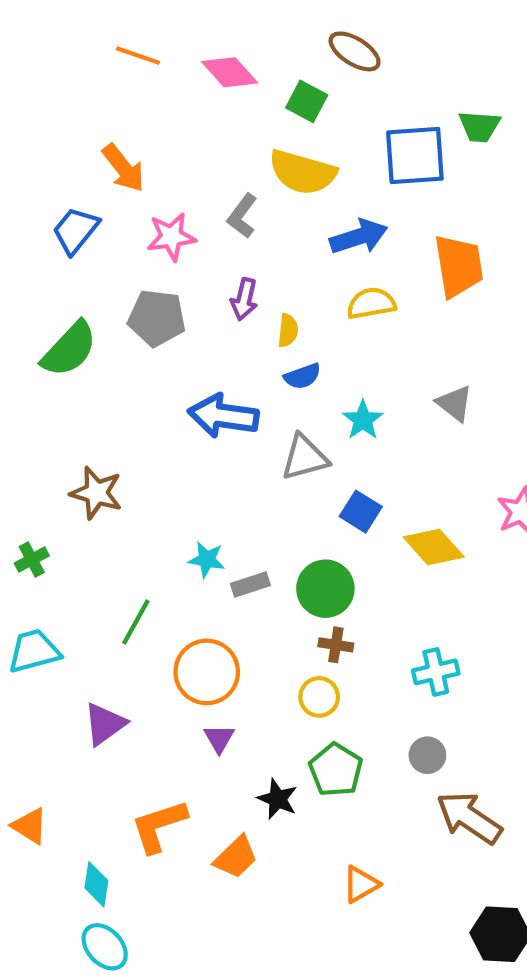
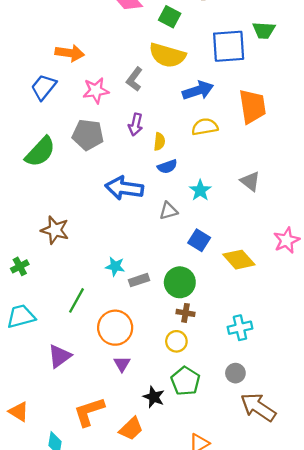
orange arrow: (123, 168) -> (70, 53), turned -44
gray triangle: (305, 457) -> (168, 211), size x0.7

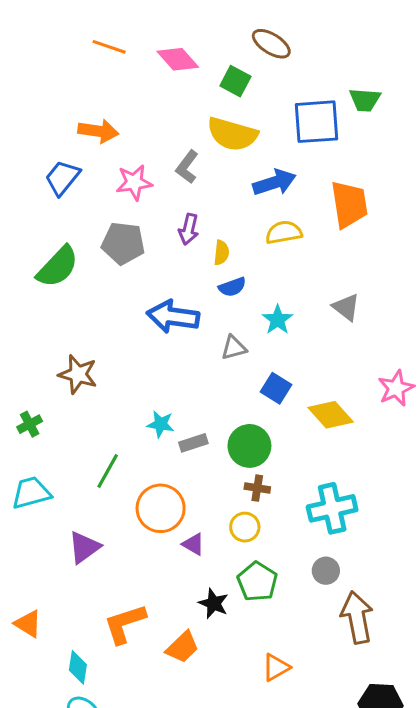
cyan cross: (240, 328) -> (332, 508), size x1.4
purple triangle: (122, 364) -> (193, 544), moved, turned -30
brown arrow: (258, 407) -> (357, 617), turned 45

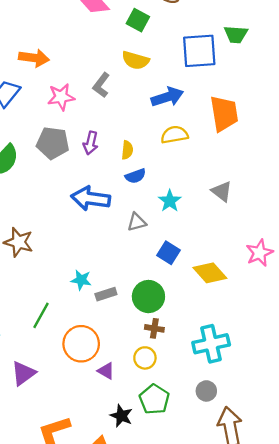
yellow semicircle: (232, 134) -> (135, 60), size x0.7
purple arrow: (189, 229) -> (91, 143), moved

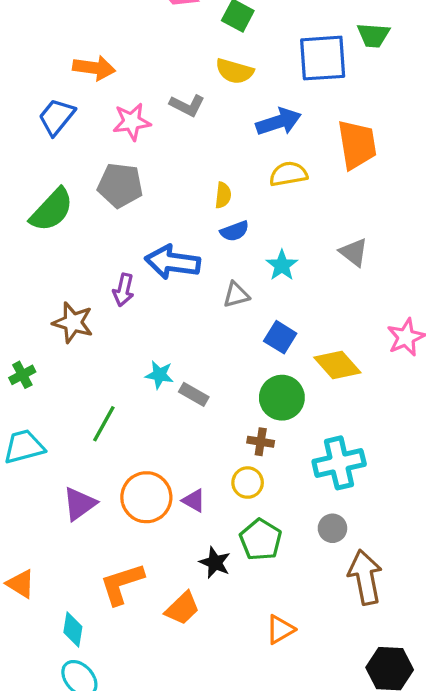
gray L-shape: (101, 85) -> (187, 105), turned -100
purple arrow: (91, 143) -> (123, 290), moved
gray rectangle: (106, 294) -> (194, 394), turned 48
green circle: (148, 297) -> (282, 398), moved
orange circle: (81, 344) -> (146, 497), moved

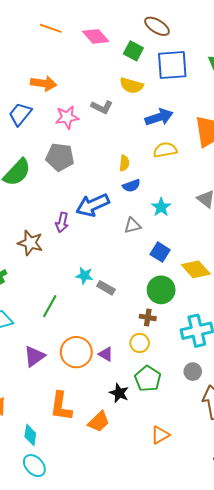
blue square: (323, 58) -> (172, 65), moved
blue arrow: (172, 262) -> (93, 205), turned -32
orange L-shape: (122, 584) -> (61, 406), turned -64

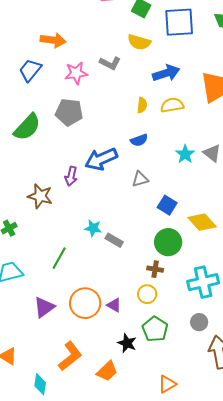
yellow semicircle: (124, 163) -> (142, 105), moved
cyan star: (161, 207) -> (185, 154), moved
orange L-shape: (61, 406) -> (70, 356), turned -136

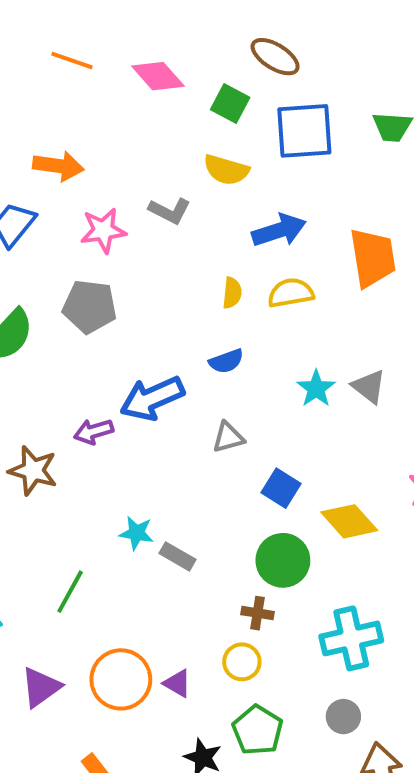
purple arrow: (71, 176) -> (94, 431), turned 60

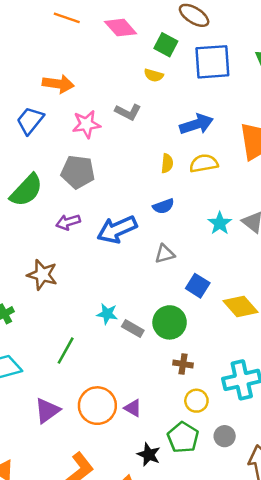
yellow semicircle: (226, 170) -> (154, 75), moved, size x0.7
purple arrow: (94, 431) -> (68, 222), moved
green circle: (283, 560) -> (170, 322), moved
yellow circle: (242, 662) -> (196, 401), moved
gray circle: (343, 717) -> (225, 436), moved

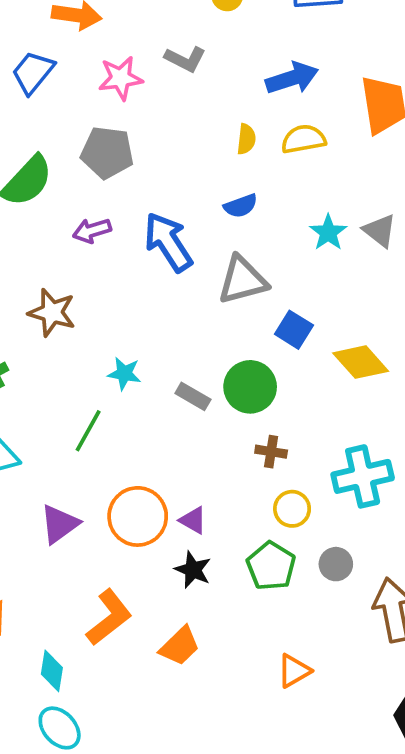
blue arrow: (117, 229) -> (168, 242), turned 81
gray triangle: (165, 254) -> (242, 280), size x1.6
cyan star: (107, 314) -> (124, 374), moved
black star: (149, 455) -> (193, 570), moved

